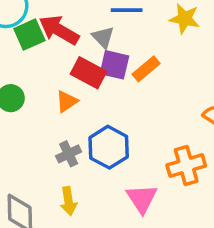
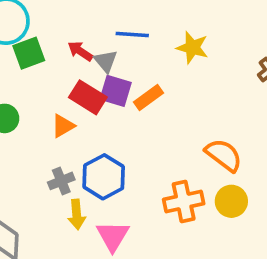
red arrow: (59, 30) -> (80, 51), moved, size x0.6
pink triangle: (142, 198) -> (113, 236), moved
yellow arrow: (68, 201) -> (77, 214), moved

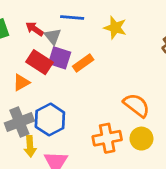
gray cross: (61, 181) -> (19, 122), size x1.5

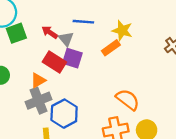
orange rectangle: (83, 63) -> (111, 48), moved
orange semicircle: (136, 105) -> (128, 100), moved
gray cross: (19, 122) -> (39, 101), moved

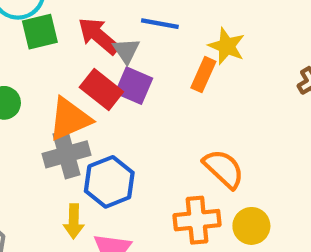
red arrow: (50, 32) -> (99, 36), size x1.5
orange rectangle: (111, 48) -> (203, 75), turned -36
orange triangle: (38, 80) -> (70, 119), size x1.6

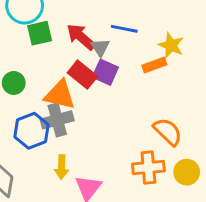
orange rectangle: (203, 75) -> (154, 65), turned 45
orange triangle: (70, 119) -> (60, 95), turned 36
blue hexagon: (109, 182) -> (31, 131), moved

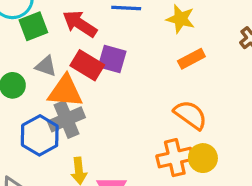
gray triangle: (100, 47) -> (46, 66), moved, turned -30
orange rectangle: (154, 65) -> (191, 59), moved
yellow circle: (187, 172) -> (203, 158), moved

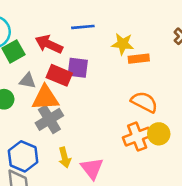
yellow star: (181, 19) -> (123, 44), moved
orange rectangle: (191, 59) -> (139, 59), turned 30
blue hexagon: (40, 135) -> (23, 156), moved

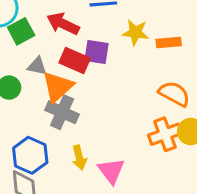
yellow star: (123, 44) -> (136, 32), moved
orange triangle: (45, 98) -> (58, 87), turned -40
gray cross: (49, 119) -> (62, 112), turned -36

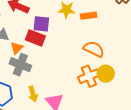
red rectangle: (75, 60) -> (35, 38), moved
orange triangle: (58, 87) -> (17, 48), size x0.6

